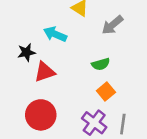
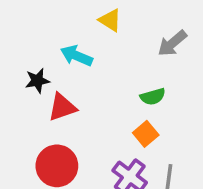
gray arrow: (112, 25) -> (172, 43), moved
green semicircle: (101, 64) -> (153, 97), moved

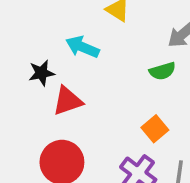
green semicircle: (153, 97) -> (162, 71), moved

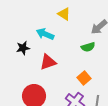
red triangle: (68, 101) -> (48, 62), moved

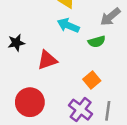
cyan arrow: (45, 34) -> (68, 25), moved

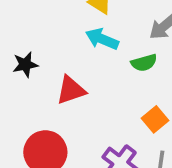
orange square: (92, 80) -> (155, 119), moved

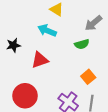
cyan arrow: (102, 39) -> (47, 31), moved

